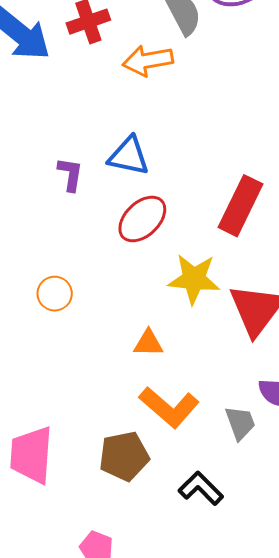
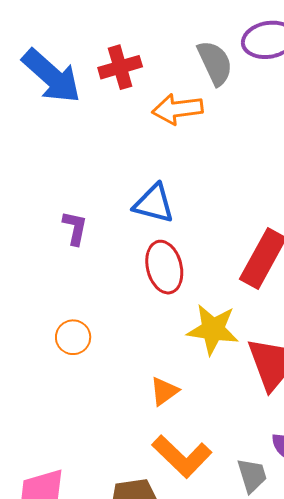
purple L-shape: (70, 174) -> (75, 228), moved
red ellipse: (142, 219) -> (164, 267), turned -63
orange triangle: (148, 343) -> (164, 391), turned -40

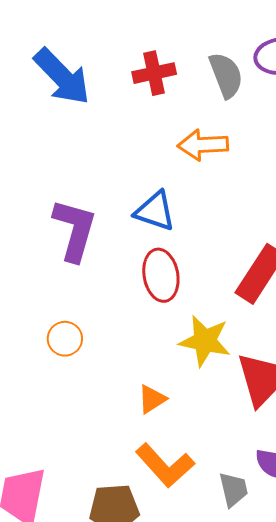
red cross: (120, 67) -> (154, 73), moved
orange arrow: (177, 109) -> (203, 145), moved
purple L-shape: (75, 228) -> (75, 230), size x1.8

